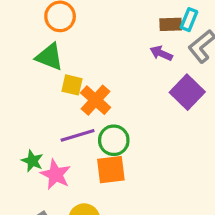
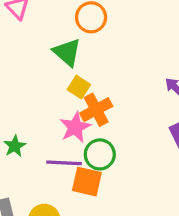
purple line: (78, 135) -> (64, 163), moved
pink star: (56, 174) -> (75, 127), moved

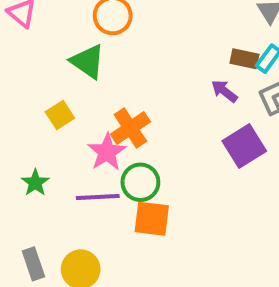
yellow square: (79, 87) -> (60, 115), moved, turned 30
orange square: (87, 182) -> (152, 219), moved

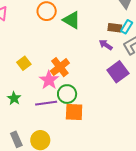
green triangle: (88, 61) -> (72, 20), moved

